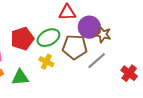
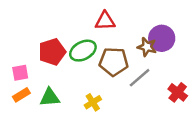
purple circle: (89, 27) -> (162, 38), moved
yellow cross: (46, 62) -> (93, 102), moved, turned 32

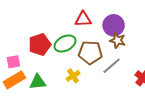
purple circle: (162, 38) -> (114, 25), moved
orange rectangle: (21, 95) -> (14, 80), size x1.5
yellow cross: (93, 102) -> (73, 76), moved

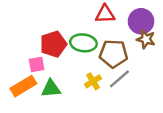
green ellipse: (65, 44) -> (83, 43), turned 35
pink square: (13, 62) -> (37, 64), moved
gray line: (112, 66) -> (119, 79), moved

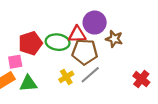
red triangle: (105, 14) -> (77, 34), moved
purple circle: (141, 21) -> (95, 23), moved

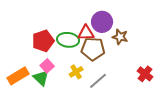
pink square: (15, 62) -> (47, 66), moved, turned -32
gray line: (90, 75) -> (98, 81), moved
green triangle: (28, 83) -> (41, 78), turned 48

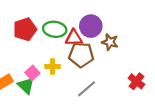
green ellipse: (68, 40) -> (55, 29), moved
red pentagon: (43, 41) -> (25, 29), moved
yellow cross: (76, 72) -> (53, 66), moved, turned 32

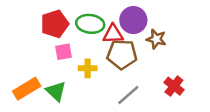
pink square: (32, 73) -> (63, 52), moved, turned 32
red cross: (136, 81) -> (174, 86), moved

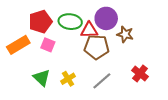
pink square: (63, 52) -> (48, 45), turned 32
yellow cross: (88, 68) -> (68, 79), moved, turned -32
orange rectangle: (27, 89) -> (18, 45), moved

